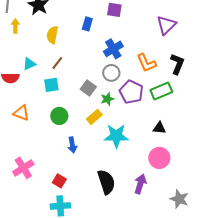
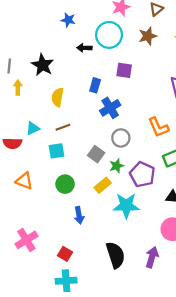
blue cross: (113, 49) -> (110, 108), moved
brown line: (57, 63) -> (63, 127), turned 32
purple pentagon: (131, 92) -> (142, 174), moved

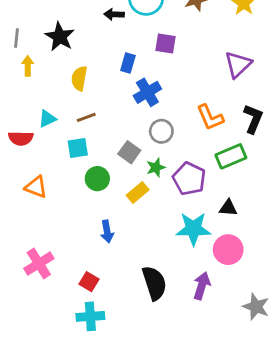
green circle: (65, 184) -> (97, 179), moved
cyan star: (126, 206) -> (193, 229), moved

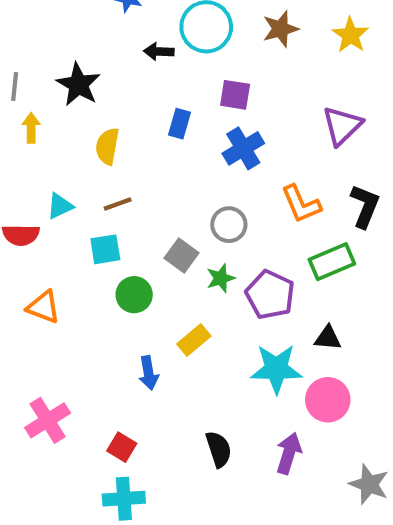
blue cross: (147, 92) -> (243, 148), moved
yellow rectangle: (138, 193) -> (194, 340), moved
black semicircle: (154, 283) -> (219, 449), size x0.7

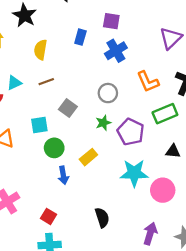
cyan square: (105, 249) -> (39, 125), moved
gray square: (181, 256) -> (68, 108), moved
green circle: (134, 295) -> (54, 148), moved
black triangle: (328, 338) -> (173, 151), moved
purple arrow: (289, 453) -> (150, 234), moved

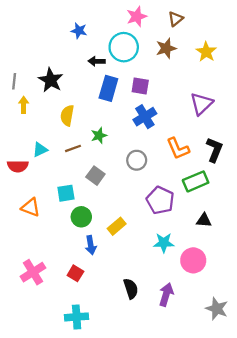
blue rectangle: (80, 37) -> (108, 88), moved, size x1.5
green star: (103, 123) -> (99, 135), moved
cyan star: (134, 173) -> (164, 243), size x0.7
red square: (48, 216) -> (75, 273), moved
purple arrow: (150, 234) -> (166, 295), moved

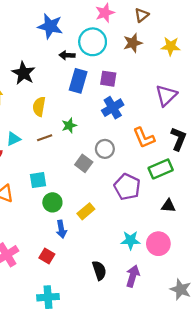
blue star: (79, 31) -> (50, 26), size x1.6
yellow star: (206, 52) -> (171, 46), turned -30
gray square: (95, 176) -> (84, 163), moved
cyan star: (164, 243) -> (131, 240), moved

